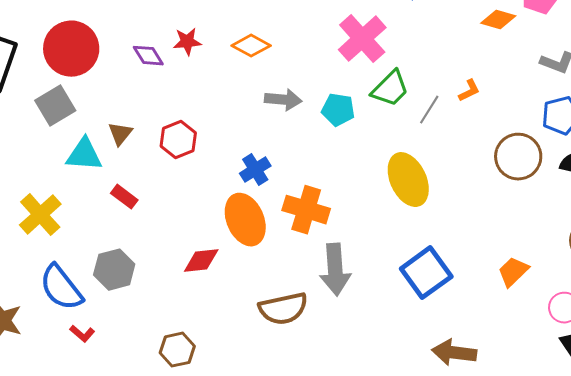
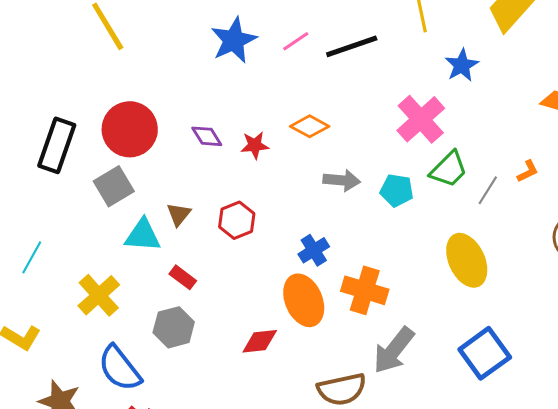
red star: (187, 42) -> (255, 145), moved
gray hexagon: (114, 270) -> (174, 327), moved
gray arrow: (335, 270) -> (394, 350), turned 42

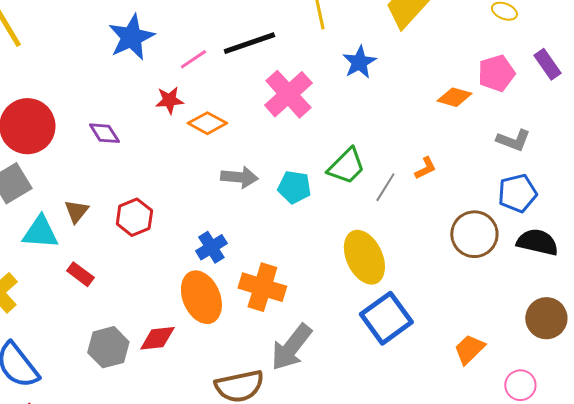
pink line: (296, 41) -> (193, 59), moved
pink cross: (421, 119) -> (288, 94), moved
red star: (255, 145) -> (169, 100), moved
gray hexagon: (174, 327) -> (108, 347), moved
blue square: (485, 353) -> (386, 318), moved

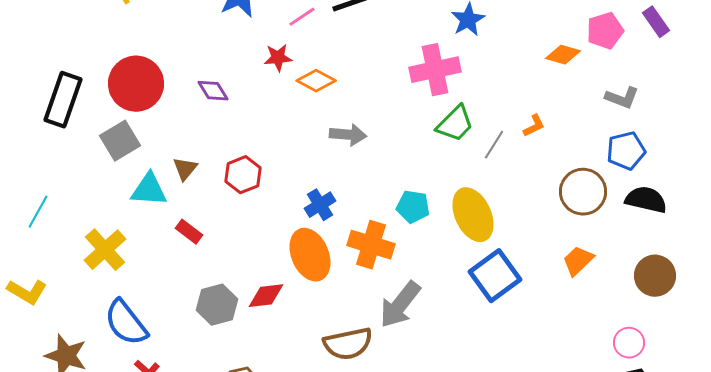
pink cross: (288, 94) -> (435, 70), moved, turned 30
cyan pentagon: (294, 187) -> (413, 207), moved
orange trapezoid: (469, 349) -> (578, 261), moved

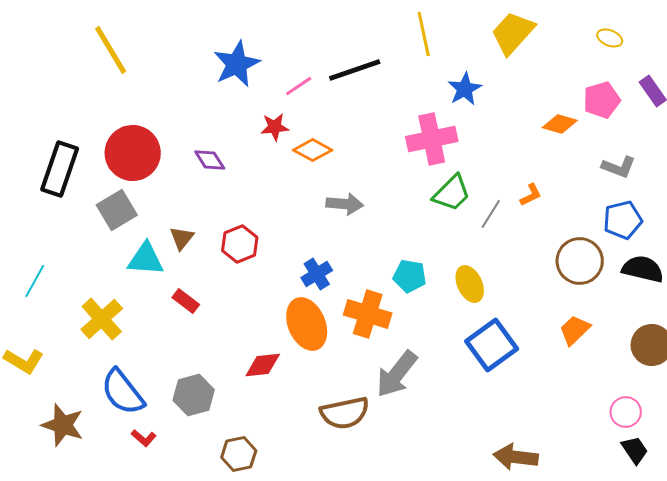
yellow ellipse: (473, 215) -> (470, 284), size x0.7
gray hexagon: (217, 305) -> (194, 395), moved

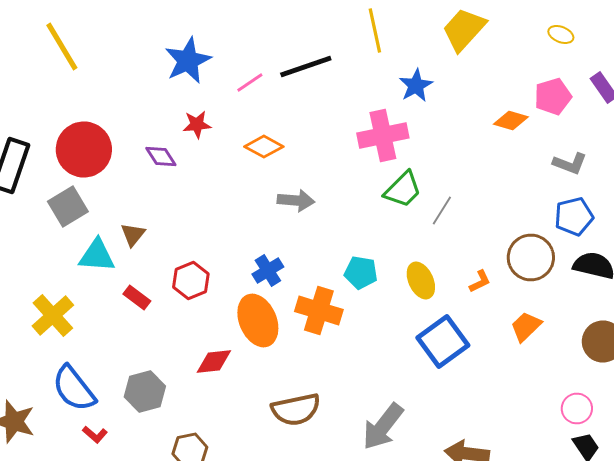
red star: (275, 127) -> (197, 124), moved
orange L-shape: (531, 195) -> (480, 282), moved
red hexagon: (240, 244) -> (191, 280), moved
gray arrow: (397, 374) -> (383, 426), moved

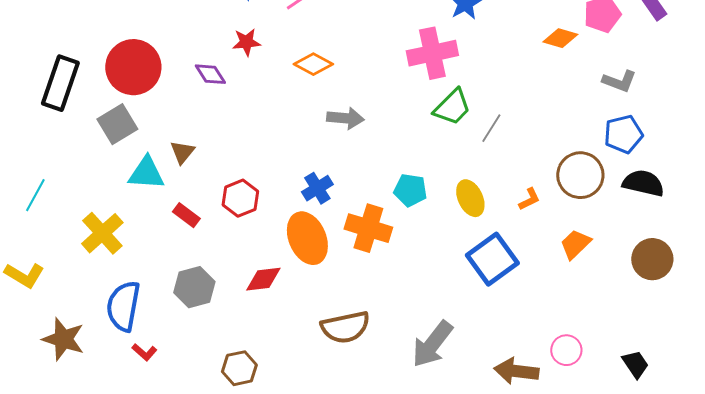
blue semicircle: (74, 388) -> (123, 306), turned 48
gray hexagon: (145, 392) -> (194, 287), moved
pink circle: (577, 408) -> (566, 350), moved

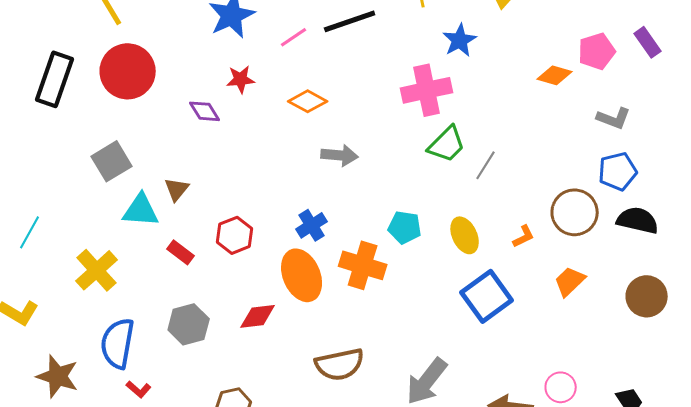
red circle: (133, 67) -> (128, 71), moved
black rectangle: (60, 83) -> (55, 79), moved

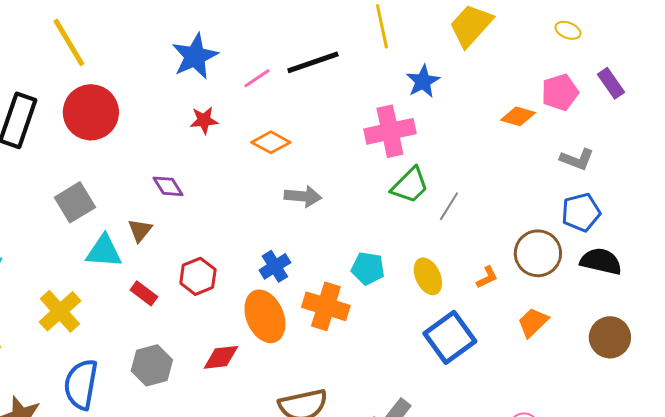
purple diamond: (205, 111) -> (168, 186), moved

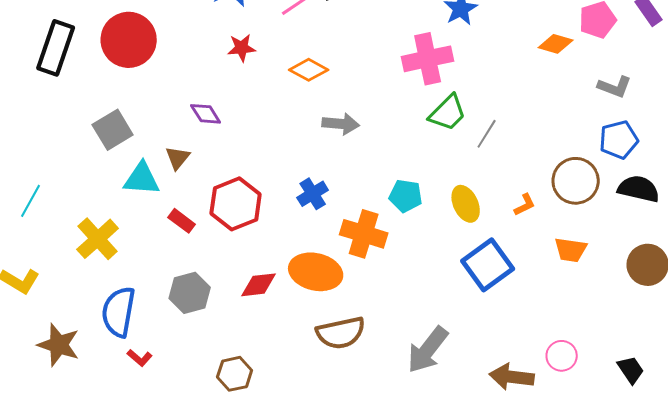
red hexagon: (198, 276) -> (236, 204), size x1.4
orange ellipse: (265, 316) -> (316, 272), moved, turned -54
orange trapezoid: (533, 322) -> (571, 250), turned -128

